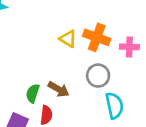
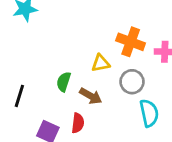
yellow triangle: (68, 39) -> (101, 63), moved, turned -42
green semicircle: (33, 93) -> (64, 82), moved

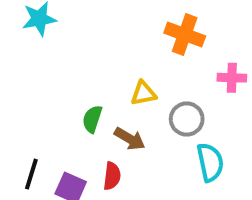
orange cross: (131, 42) -> (185, 34), moved
black line: (19, 96) -> (31, 174), moved

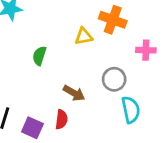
yellow triangle: (143, 93) -> (84, 36), moved
green semicircle: (92, 119) -> (39, 56), moved

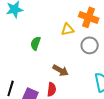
gray circle: (114, 79) -> (90, 45), moved

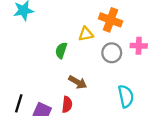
green semicircle: (36, 43) -> (61, 50), moved

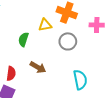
pink cross: (139, 46) -> (97, 25), moved
red semicircle: (67, 105) -> (11, 73), moved

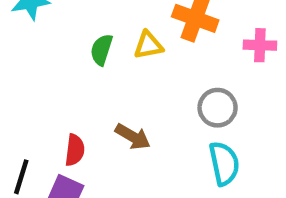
green semicircle: (23, 39) -> (101, 50), moved
gray circle: (68, 41) -> (218, 108), moved

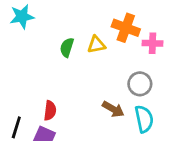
pink cross: (260, 45) -> (152, 43), moved
brown arrow: (133, 137) -> (113, 109), moved

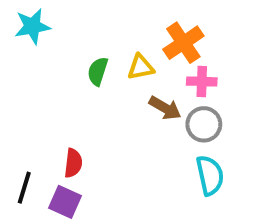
orange cross: (126, 28) -> (183, 43), turned 36
pink cross: (152, 43) -> (202, 81), moved
brown arrow: (113, 109) -> (165, 108), moved

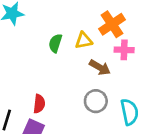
gray circle: (204, 124) -> (96, 101), moved

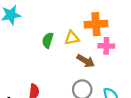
orange cross: (112, 24) -> (96, 24), turned 30

